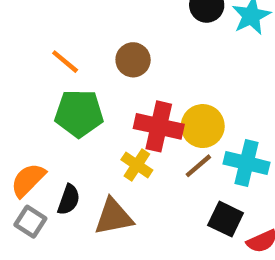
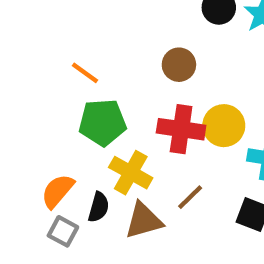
brown circle: (133, 60) -> (179, 65), moved
yellow cross: (137, 165) -> (131, 173), moved, size x1.4
brown line: (198, 166) -> (190, 197), moved

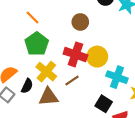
green pentagon: (102, 122) -> (37, 44), turned 30
brown line: (190, 197) -> (72, 80), moved

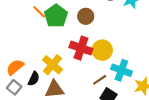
green pentagon: (37, 44) -> (56, 16), moved
brown line: (72, 80) -> (100, 80), moved

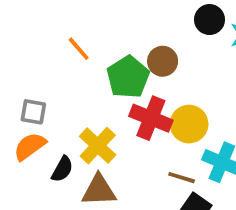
green pentagon: (56, 16) -> (128, 77), moved
brown line: (100, 80) -> (182, 178), turned 48
gray square: (14, 87) -> (33, 112), moved, turned -32

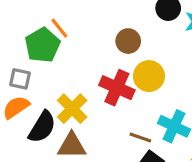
green pentagon: (128, 77) -> (42, 45), moved
yellow circle: (189, 124) -> (149, 76), moved
black semicircle: (62, 169) -> (42, 127), size x1.5

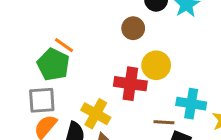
brown circle: (128, 41) -> (133, 28), moved
gray square: (20, 79) -> (42, 100), size x1.4

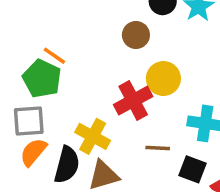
red cross: (130, 84) -> (133, 101), turned -36
brown line: (164, 122) -> (158, 148), moved

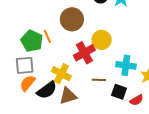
brown circle: (136, 35) -> (72, 19), moved, size x1.5
orange line: (54, 56) -> (47, 36), moved, turned 32
black semicircle: (67, 165) -> (47, 90), turned 40

